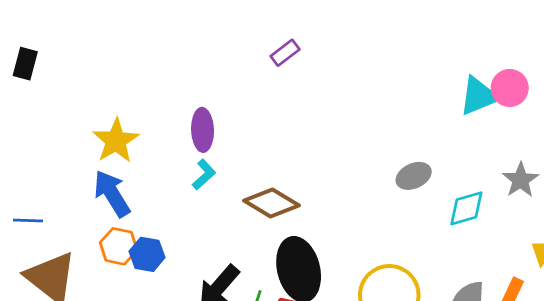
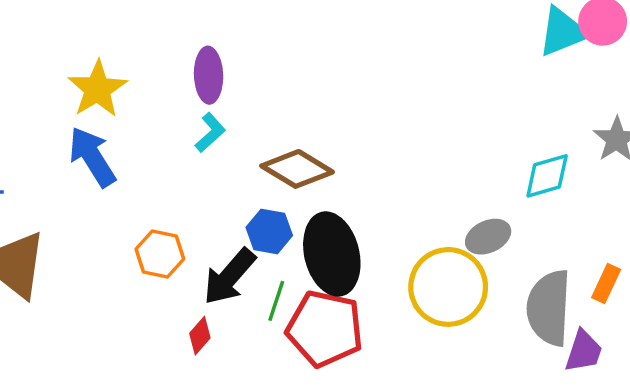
gray ellipse: (414, 176) -> (488, 237), moved
orange hexagon: (119, 246) -> (160, 254), moved
blue hexagon: (147, 254) -> (269, 231), moved

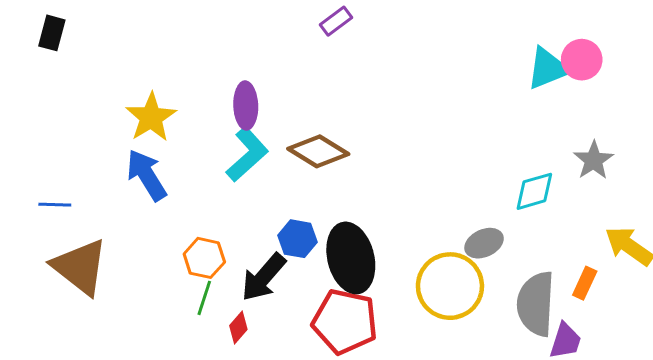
cyan L-shape: (210, 132) -> (247, 154), size x1.6
brown diamond: (297, 169) -> (318, 151), moved
green line: (276, 301) -> (204, 298), moved

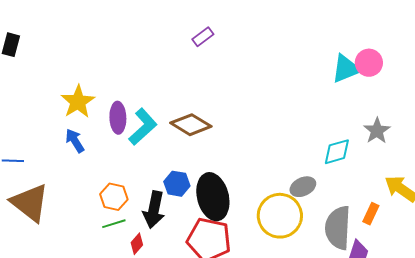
purple ellipse: (246, 105) -> (118, 118), moved
blue arrow: (147, 175) -> (75, 141), size x0.7
black arrow: (263, 277) -> (154, 210), turned -30
green line: (204, 298) -> (114, 224), turned 55

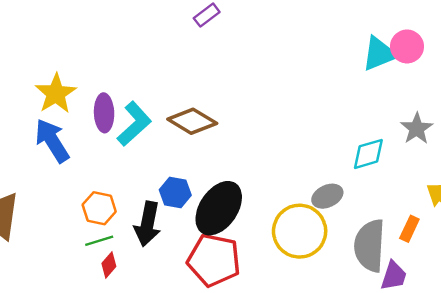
blue arrow: (75, 141) -> (52, 141), size x1.5
black ellipse: (213, 197) -> (219, 208), turned 48
red diamond: (137, 244) -> (109, 265), moved

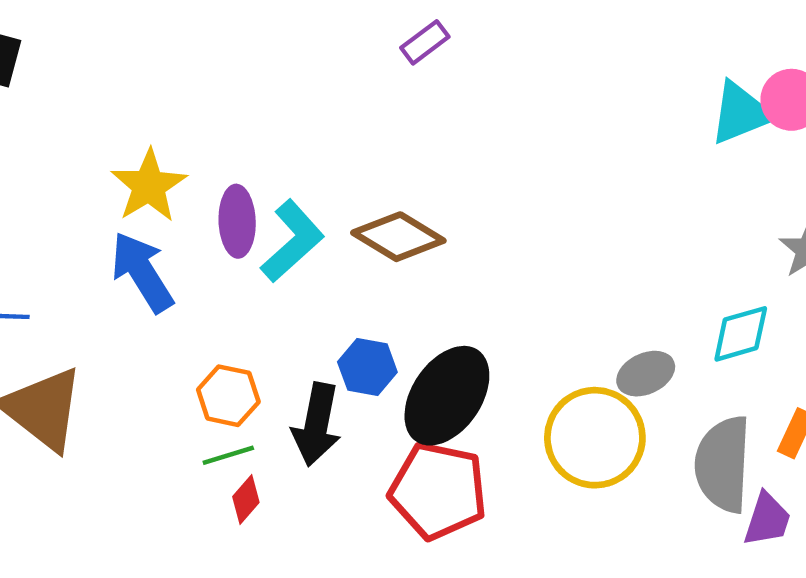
cyan diamond: (368, 154) -> (741, 334), moved

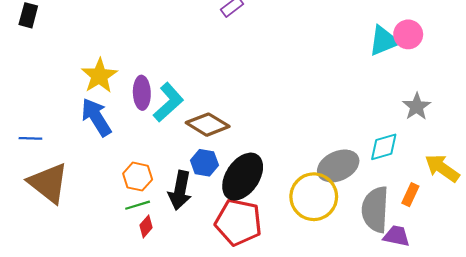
brown diamond: (398, 237) -> (208, 125), moved
gray ellipse: (646, 374) -> (338, 166), size x1.5
purple trapezoid: (767, 519) -> (396, 236), turned -96

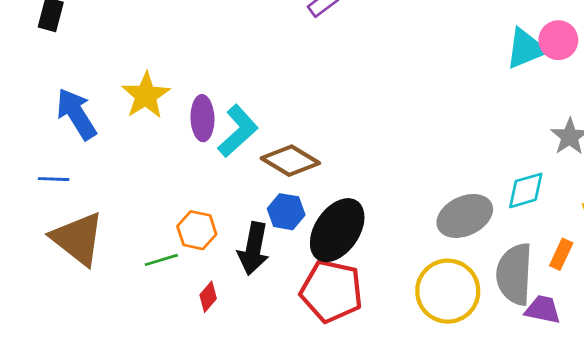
blue arrow: (96, 117) -> (76, 114), moved
yellow circle: (314, 197) -> (448, 291), moved
green line: (138, 205) -> (161, 260), moved

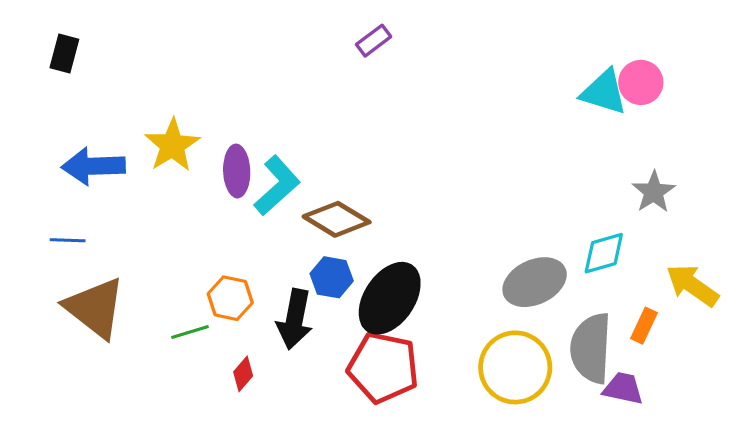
cyan triangle: (526, 49) -> (604, 92), turned 39
blue arrow: (76, 114) -> (93, 166), turned -60

